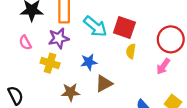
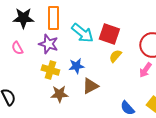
purple star: (59, 38) -> (48, 44), turned 30
yellow semicircle: (131, 51) -> (115, 56), turned 32
yellow cross: (50, 63) -> (50, 70), moved

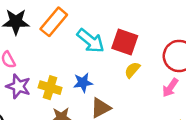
orange rectangle: (53, 18) -> (54, 22), turned 40
purple star: (48, 44) -> (18, 86), moved

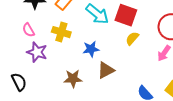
yellow cross: (50, 88) -> (61, 32), moved

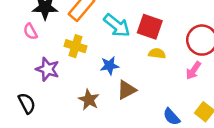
pink semicircle: (29, 30) -> (30, 32), moved
yellow semicircle: (132, 38) -> (157, 53), turned 56
brown star: (73, 79) -> (89, 100), turned 30

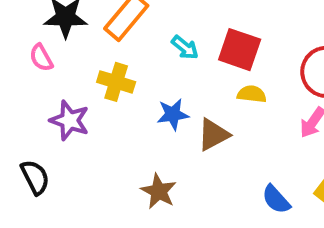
cyan arrow: (117, 25) -> (185, 48), size x0.6
brown triangle: (127, 90) -> (213, 135), moved
brown star: (89, 100) -> (159, 191), moved

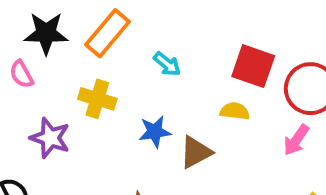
red square: (240, 50) -> (253, 66), moved

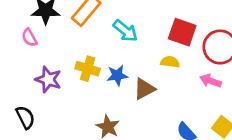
cyan arrow: (167, 64) -> (125, 31), size x1.4
yellow cross: (97, 99) -> (88, 69), moved
pink arrow: (296, 140) -> (211, 81), turned 75

